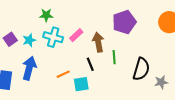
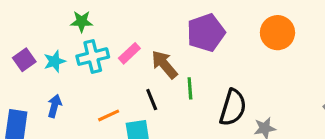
cyan cross: (53, 37) -> (93, 57), turned -30
brown arrow: (98, 42) -> (164, 64), turned -30
blue arrow: (29, 68) -> (55, 106), size x0.6

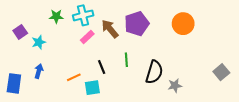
cyan cross: (93, 57) -> (83, 15), moved
purple square: (24, 60) -> (20, 32), moved
brown arrow: (164, 64) -> (110, 29), moved

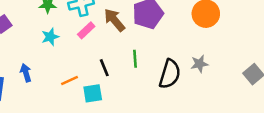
cyan star: (39, 42) -> (50, 37), moved
blue arrow: (39, 71) -> (26, 73), turned -32
gray star: (175, 86) -> (199, 64), moved

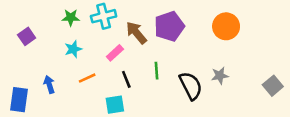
pink rectangle: (86, 30) -> (115, 53), moved
black semicircle: (170, 74) -> (191, 86), turned -44
orange line: (69, 81) -> (87, 78), moved

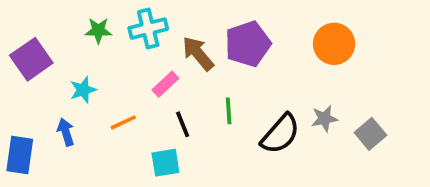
purple square: (27, 36) -> (31, 59), size x1.5
cyan star: (73, 49) -> (83, 90), moved
black semicircle: (191, 86) -> (280, 134), turned 68
gray square: (273, 86) -> (370, 134), moved

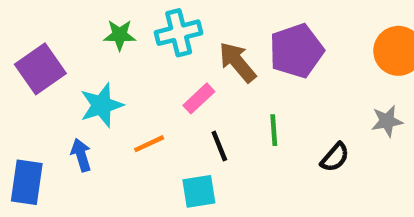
cyan star: (83, 90) -> (102, 105), size x1.4
gray star: (324, 119) -> (387, 121), moved
black semicircle: (280, 134) -> (335, 157), size x0.6

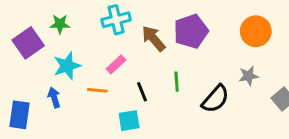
green star: (120, 35) -> (60, 24), moved
pink rectangle: (199, 98) -> (116, 64), moved
orange line: (149, 144) -> (97, 90), turned 30
black semicircle: (335, 157) -> (215, 99), size x1.5

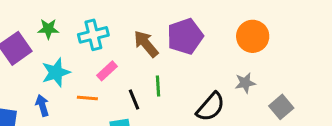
cyan cross: (116, 20) -> (93, 35), moved
green line: (177, 82) -> (158, 86), moved

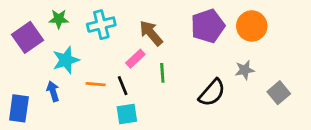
purple pentagon: (185, 36) -> (208, 26), moved
pink rectangle: (107, 71) -> (135, 59), moved
black line: (134, 99) -> (123, 86), moved

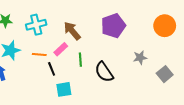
orange circle: (252, 26) -> (165, 26), moved
orange line: (96, 84) -> (39, 54), moved
black semicircle: (212, 93) -> (104, 72), moved, turned 105
cyan square: (127, 114) -> (64, 89), moved

